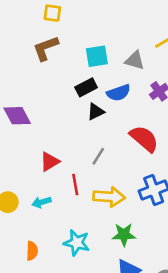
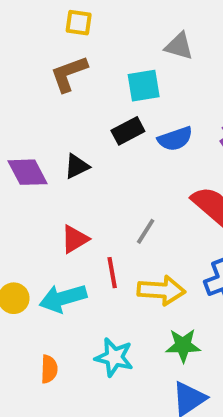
gray triangle: (135, 60) -> (179, 46), moved
black triangle: (96, 112) -> (77, 166), moved
cyan arrow: (42, 202) -> (63, 298), size x1.6

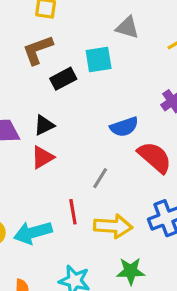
black rectangle: (128, 131) -> (63, 79), moved
blue semicircle: (175, 139) -> (124, 127), moved
red triangle: (75, 239) -> (42, 157), moved

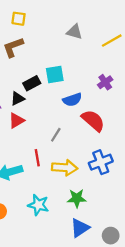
cyan square: (99, 60) -> (55, 75), moved
black rectangle: (63, 79) -> (32, 83), moved

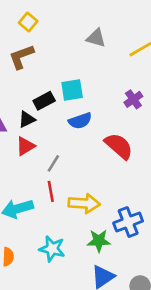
yellow square: (19, 19) -> (28, 22), turned 32
blue semicircle: (72, 100) -> (80, 121), moved
gray line: (56, 135) -> (53, 163), moved
blue cross: (101, 162) -> (128, 222), moved

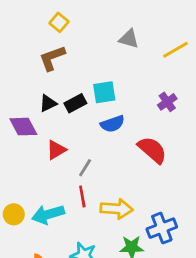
black triangle: (27, 119) -> (48, 103), moved

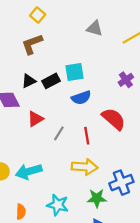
red line: (82, 197) -> (87, 136), moved

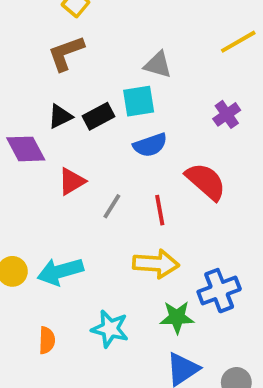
gray triangle: (95, 28) -> (158, 65), moved

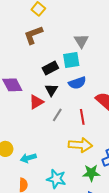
gray triangle: (158, 65) -> (81, 41), turned 42
black triangle: (60, 116) -> (51, 90), moved, turned -32
cyan arrow: (60, 271) -> (28, 158), moved, size x0.7

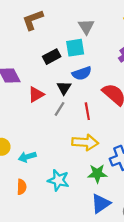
black triangle: (51, 90) -> (64, 88), moved

